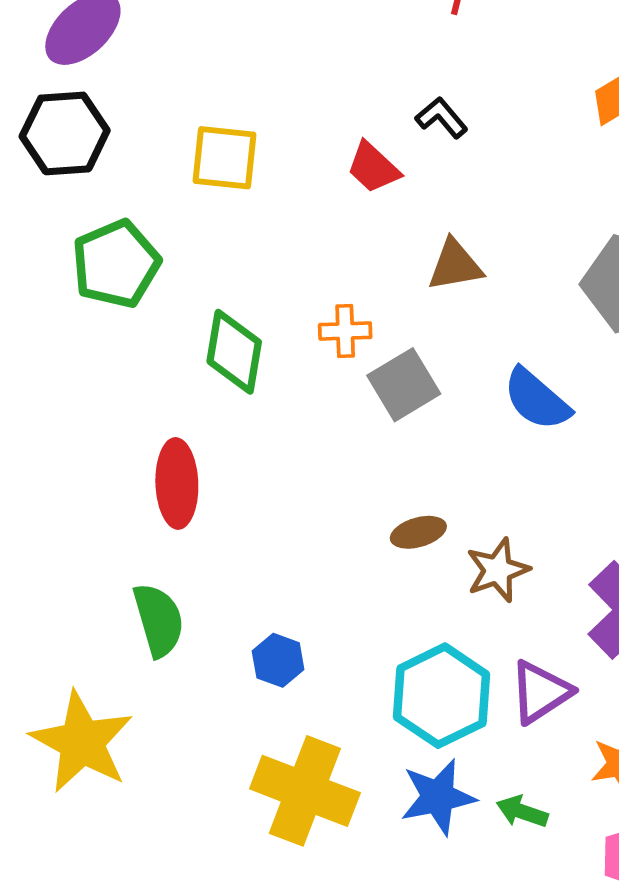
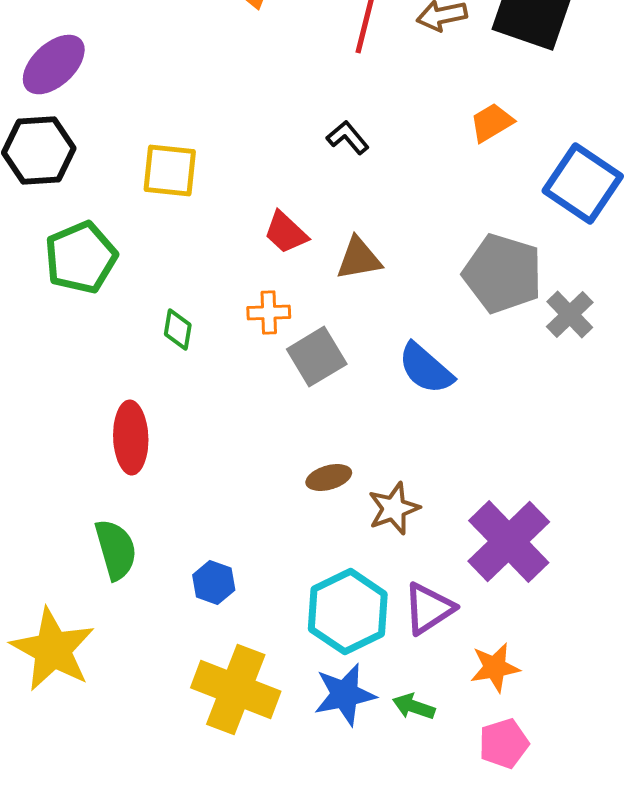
red trapezoid: (373, 168) -> (286, 233), moved
green diamond: (234, 352) -> (178, 330), size x0.6

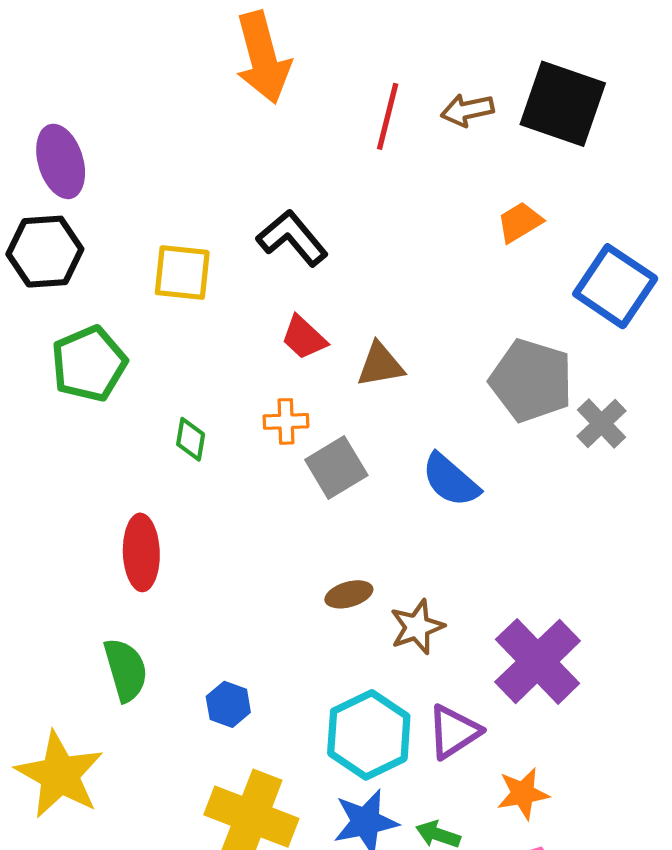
purple ellipse: (54, 65) -> (61, 161), turned -64
black L-shape: (348, 138) -> (292, 238), moved, size x1.6

